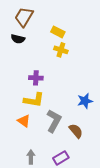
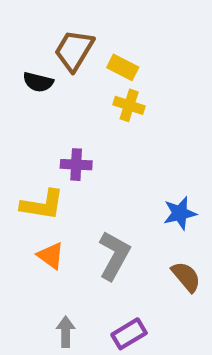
brown trapezoid: (24, 17) -> (74, 50), moved
yellow L-shape: (34, 100) -> (42, 205), moved
brown semicircle: (76, 131) -> (186, 277), moved

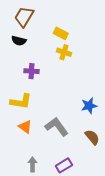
brown trapezoid: (74, 50) -> (24, 17), moved
purple cross: (76, 165) -> (31, 71), moved
gray L-shape: (114, 256) -> (57, 127), turned -65

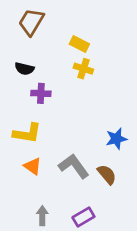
black semicircle: (19, 41) -> (24, 69), moved
brown semicircle: (92, 137) -> (107, 174), moved

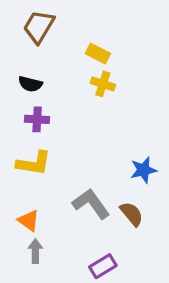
purple cross: (41, 93) -> (37, 119), moved
orange triangle: (33, 166) -> (29, 221), moved
gray arrow: (42, 216) -> (35, 251), moved

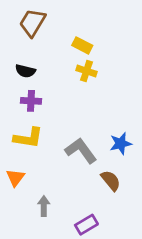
gray L-shape: (91, 204) -> (81, 151), moved
orange triangle: (29, 221) -> (15, 178), moved, turned 30
gray arrow: (35, 251) -> (44, 206), moved

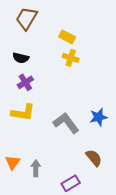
purple cross: (31, 101) -> (25, 82), turned -35
orange triangle: (15, 178) -> (13, 162), moved
brown semicircle: (111, 181) -> (94, 158), moved

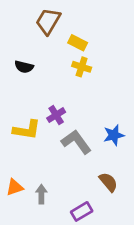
brown trapezoid: (27, 18) -> (48, 21), moved
purple cross: (25, 82) -> (56, 115), moved
orange triangle: (13, 162) -> (15, 187), turned 35

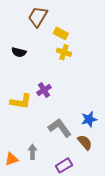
blue star: (114, 135) -> (89, 119), moved
gray L-shape: (76, 142) -> (60, 128), moved
orange triangle: (15, 187) -> (12, 159), moved

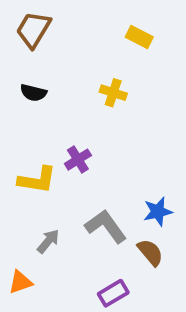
brown trapezoid: (38, 17) -> (33, 30), moved
yellow rectangle: (61, 33) -> (139, 37), moved
gray arrow: (32, 152) -> (48, 241), moved, turned 40

